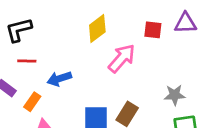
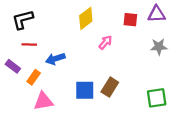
pink arrow: (122, 58) -> (105, 42), size x0.6
gray star: (175, 95) -> (159, 47), moved

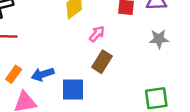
blue arrow: (55, 59) -> (43, 74), moved
brown rectangle: (110, 87) -> (102, 62), moved

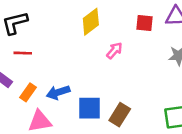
brown rectangle: (102, 62) -> (120, 115), moved

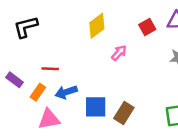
red square: (145, 23) -> (147, 27), turned -35
red line: (23, 53) -> (50, 69), moved

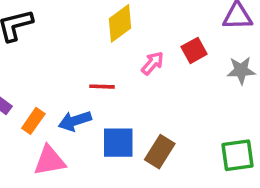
red square: (147, 27) -> (194, 50), moved
red line: (50, 69) -> (102, 87), moved

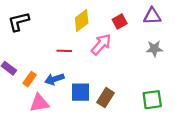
red square: (194, 50) -> (120, 22), moved
pink arrow: (153, 63) -> (101, 44), size x1.5
red line: (102, 87) -> (64, 51), moved

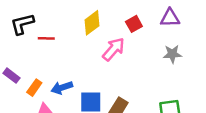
red line: (64, 51) -> (46, 38), moved

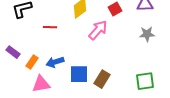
red line: (46, 38) -> (50, 27), moved

